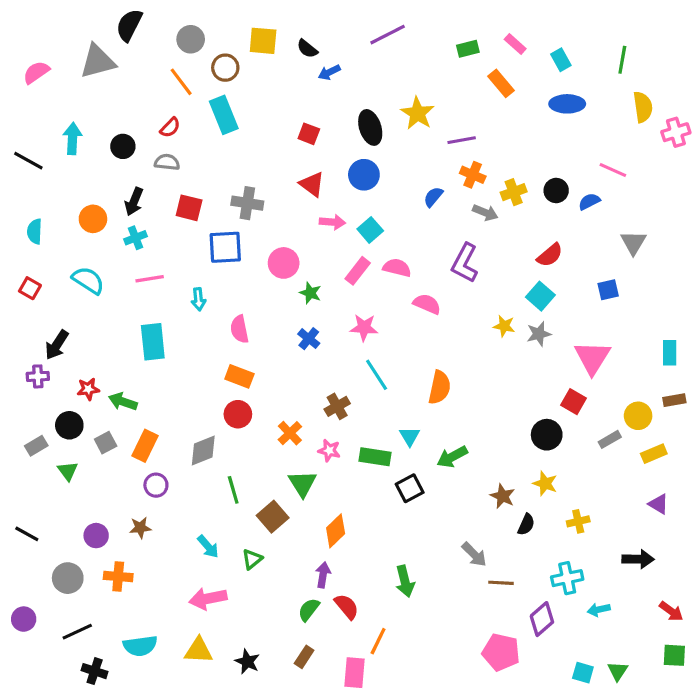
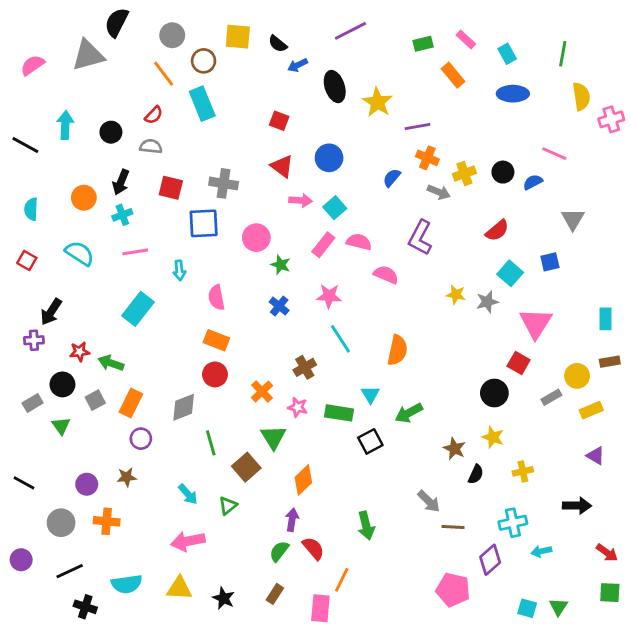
black ellipse: (370, 127) -> (335, 87), moved
cyan square: (540, 296) -> (510, 273), moved
cyan rectangle: (153, 342) -> (138, 309), turned 44

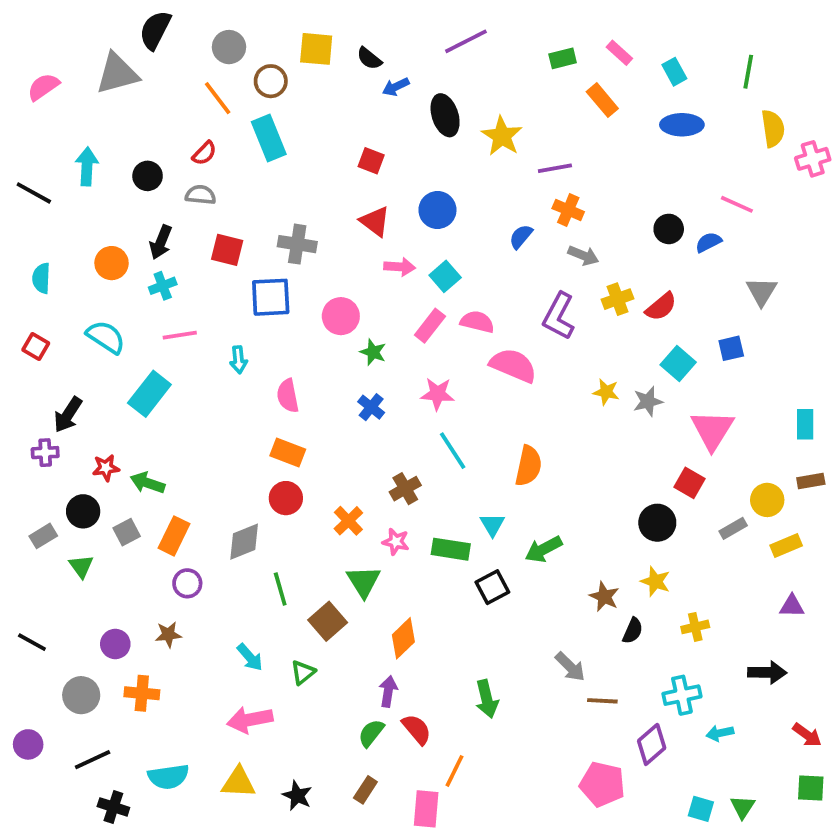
yellow cross: (464, 173) -> (618, 299), moved
pink semicircle: (386, 275) -> (513, 365), size x1.4
cyan rectangle: (138, 309) -> (149, 394), moved
purple triangle: (596, 456) -> (792, 606), turned -30

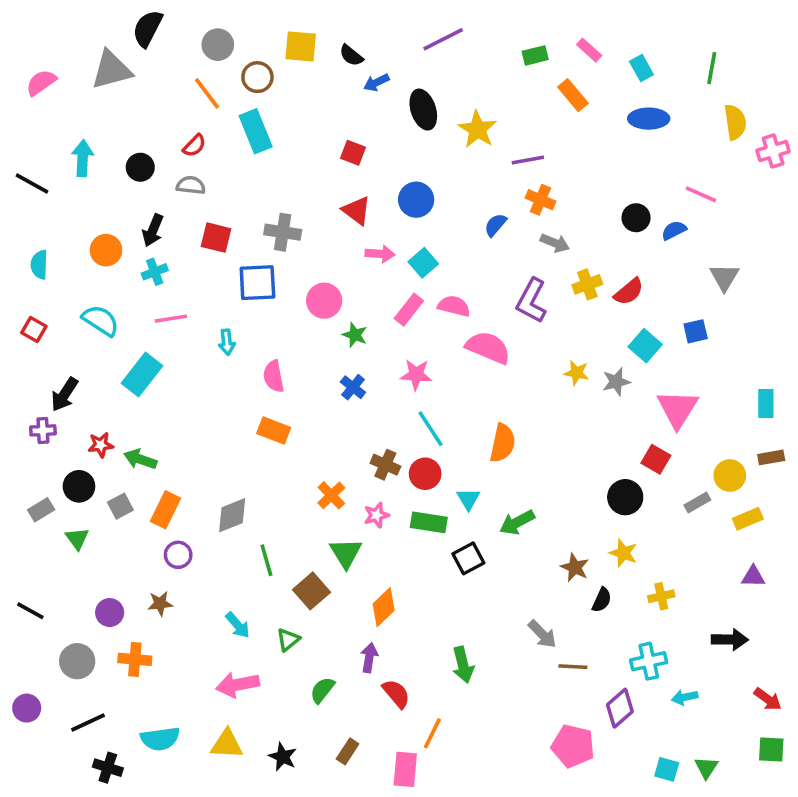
brown cross: (405, 489) -> (385, 465), turned -36
red circle: (286, 498) -> (425, 474), moved
pink star: (396, 542) -> (376, 515), turned -30
green semicircle: (371, 733) -> (322, 690), moved

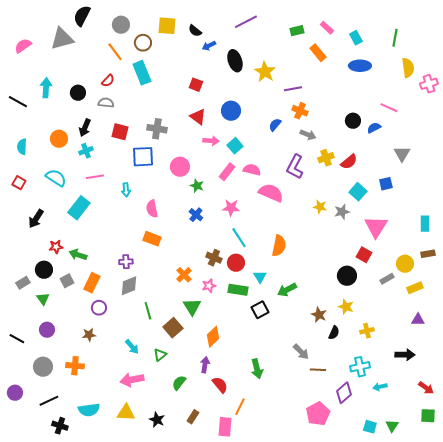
purple cross: (43, 430) -> (126, 262), moved
purple circle: (110, 613) -> (47, 330), moved
pink pentagon: (573, 746) -> (318, 414), turned 30

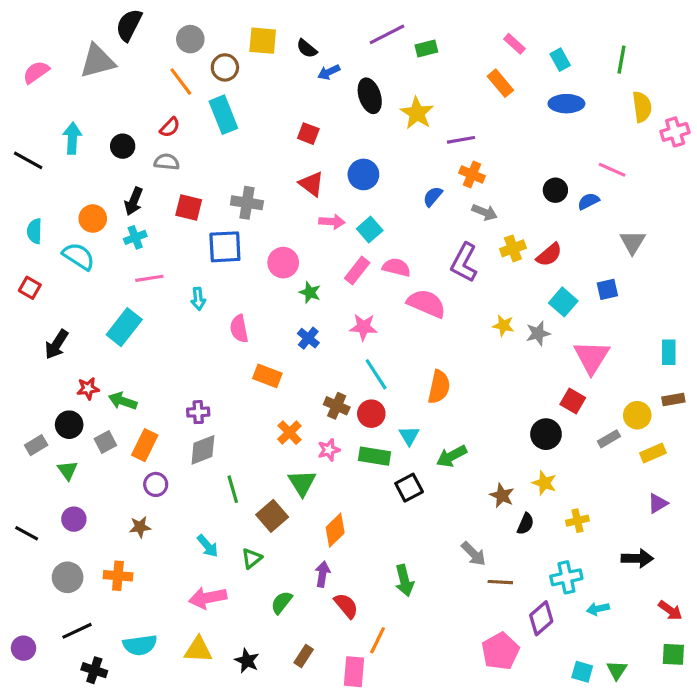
green rectangle: (297, 31) -> (426, 49), moved
cyan semicircle: (56, 178) -> (79, 256), moved
orange rectangle: (152, 239) -> (267, 376), moved
purple triangle: (418, 320) -> (658, 503), turned -32
purple circle: (15, 393) -> (23, 648), moved

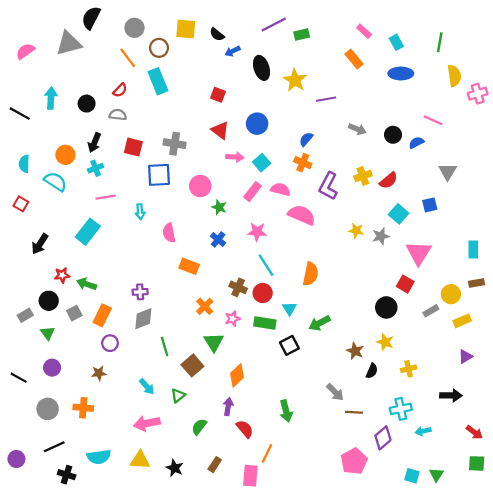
orange cross: (472, 174) -> (303, 163), moved
gray arrow: (485, 212) -> (357, 129), moved

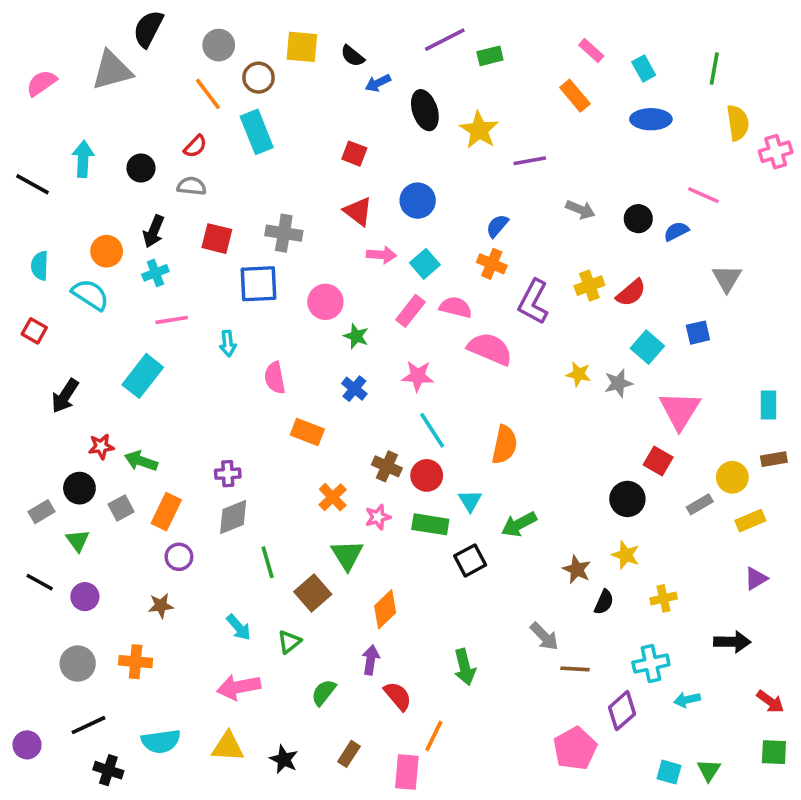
black line: (19, 378) -> (40, 582), moved

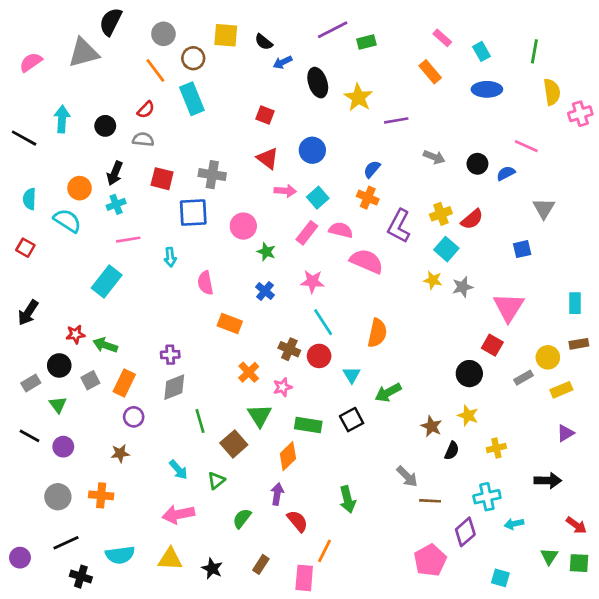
cyan square: (647, 347) -> (446, 249), moved
black arrow: (65, 396) -> (28, 313), moved
green rectangle: (430, 524) -> (308, 425), moved
green triangle: (709, 770) -> (549, 556), moved

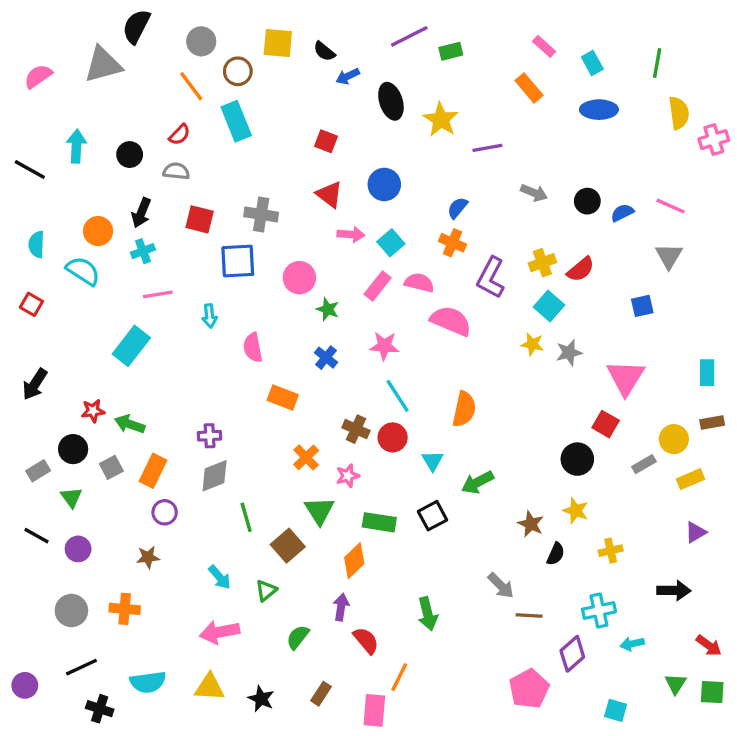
pink line: (526, 146) -> (671, 206), moved

